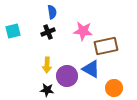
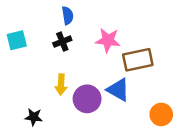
orange circle: (114, 88) -> (161, 114), moved
black star: (47, 90) -> (34, 117), moved

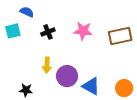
blue semicircle: (68, 16) -> (27, 12), moved, turned -56
brown rectangle: (138, 60) -> (120, 36), moved
blue triangle: (118, 90) -> (91, 86), moved

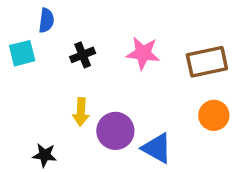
blue semicircle: (27, 12) -> (46, 20), turned 72
orange circle: (124, 88) -> (214, 115), moved

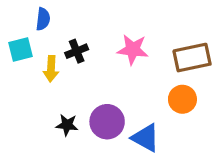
yellow arrow: (81, 112) -> (51, 69), moved
orange circle: (214, 115) -> (182, 99), moved
black star: (45, 155) -> (67, 125), moved

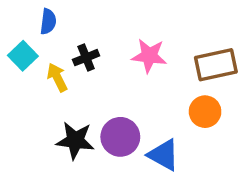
cyan square: (21, 50) -> (23, 56), turned -30
yellow arrow: (51, 69) -> (57, 77), turned 150
black star: (67, 125) -> (75, 140), size x1.5

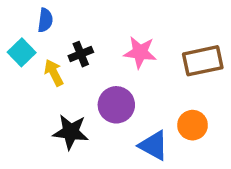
orange circle: (205, 112) -> (193, 125), moved
purple circle: (120, 137) -> (116, 105), moved

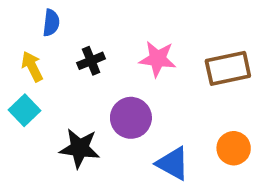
cyan square: (22, 52) -> (24, 110), moved
yellow arrow: (54, 73) -> (32, 66), moved
orange circle: (193, 125) -> (234, 148), moved

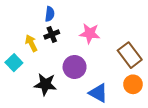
blue semicircle: (51, 23) -> (50, 14), moved
yellow arrow: (32, 66) -> (31, 43), moved
brown rectangle: (228, 68) -> (130, 55), moved, turned 65

